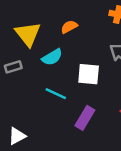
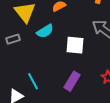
cyan line: (56, 94) -> (33, 81), moved, turned 36

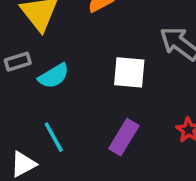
cyan semicircle: (45, 31) -> (54, 76), moved

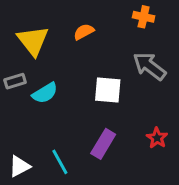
cyan line: (54, 137) -> (60, 162), moved

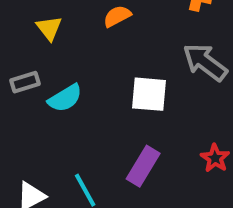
yellow triangle: (33, 41) -> (49, 28), size x0.6

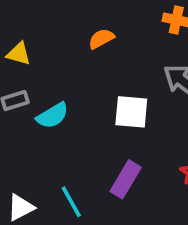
yellow triangle: (49, 28) -> (19, 54), moved, turned -36

